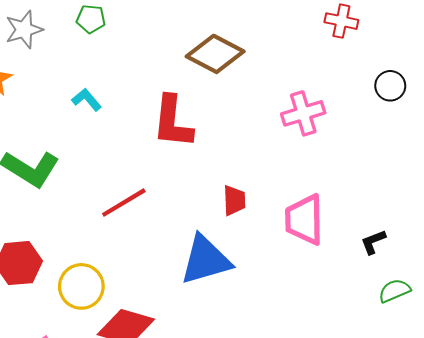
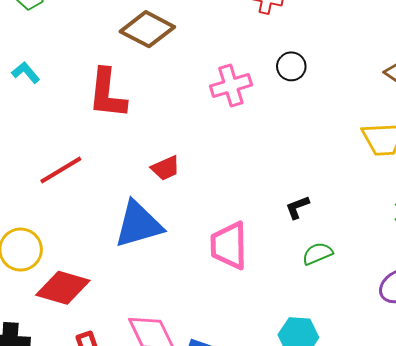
black circle: (390, 86) -> (291, 66), moved
red trapezoid: (234, 200) -> (166, 168), turned 68
pink trapezoid: (304, 220) -> (229, 245), moved

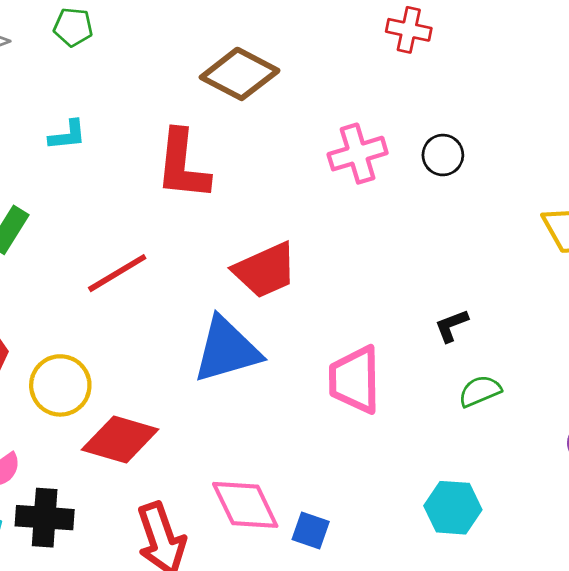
black circle: (291, 66) -> (443, 155), moved
cyan L-shape: (26, 72) -> (67, 135), turned 124
red trapezoid: (166, 168) -> (265, 270), size x1.6

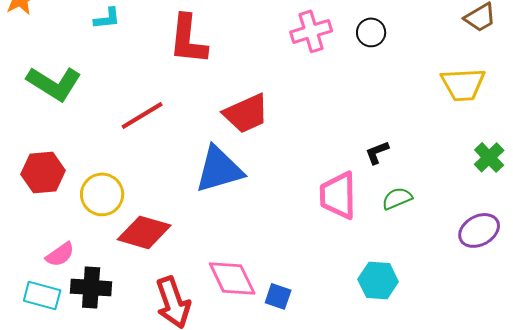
pink trapezoid: (355, 380) -> (338, 195), moved

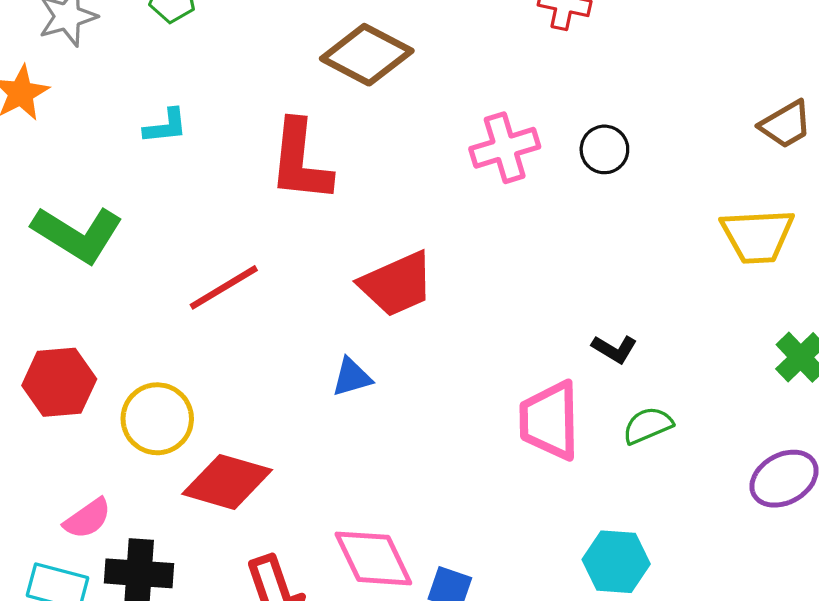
black L-shape: (377, 152) -> (614, 349), turned -128
blue triangle: (219, 169) -> (352, 377), size x0.5

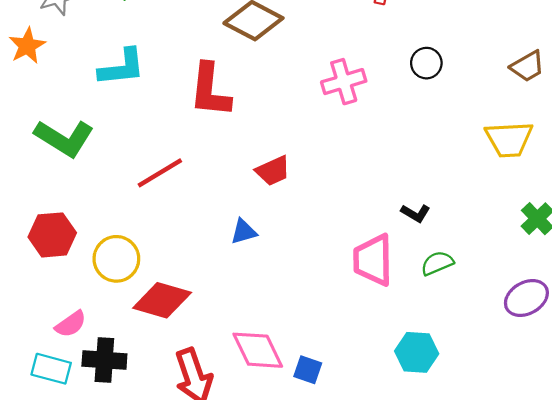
cyan L-shape: (166, 126) -> (122, 67), size x1.6
black circle: (604, 149) -> (426, 63), moved
red trapezoid: (397, 284) -> (273, 171), size x0.7

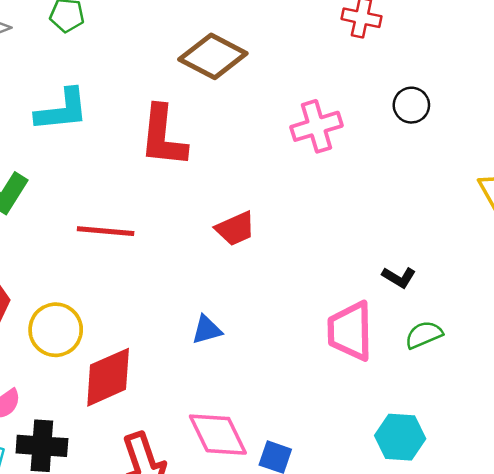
red line: (160, 173) -> (106, 231), turned 36
blue triangle: (244, 232) -> (207, 330), moved
red diamond: (162, 300) -> (108, 377), turned -40

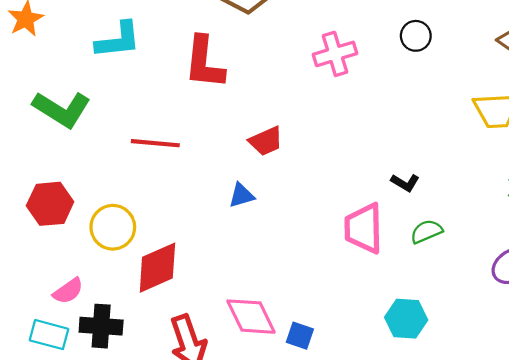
blue triangle: (207, 330) -> (241, 195), moved

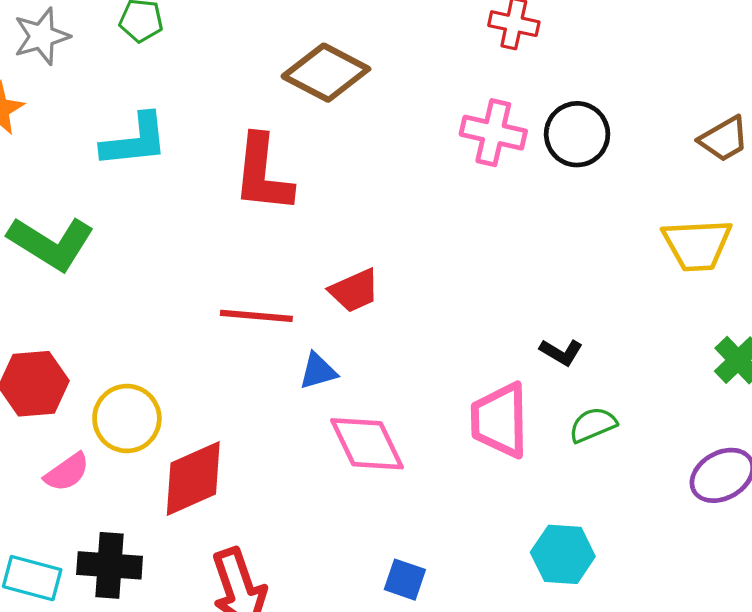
black circle: (416, 36) -> (577, 134), size x1.4
pink cross: (335, 54) -> (493, 133), moved, turned 30
red line: (155, 143) -> (256, 316), moved
pink semicircle: (68, 291) -> (67, 472), moved
pink diamond: (251, 317) -> (367, 444), moved

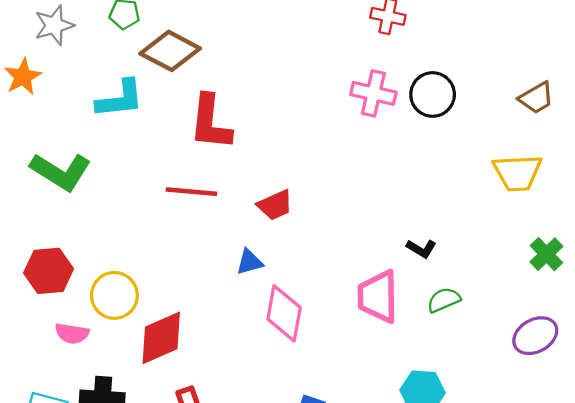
brown diamond: (326, 73) -> (170, 51), moved
red line: (256, 316) -> (191, 192), moved
pink diamond: (367, 444) -> (284, 313), turned 36
pink semicircle: (67, 472) -> (72, 333), turned 44

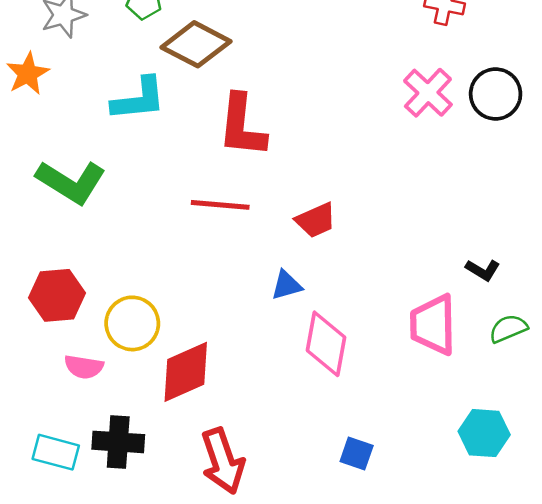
pink cross: (373, 93) -> (428, 93), turned 30

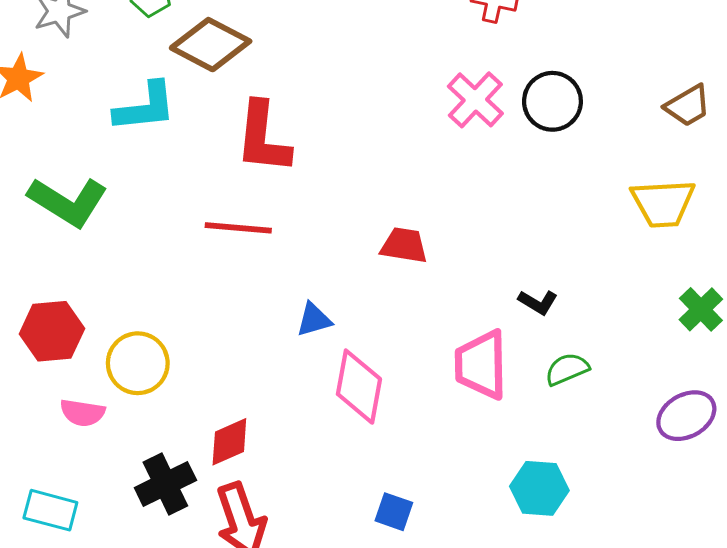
red trapezoid: (316, 220) -> (404, 245), moved, turned -147
red diamond: (186, 372) -> (229, 442), moved, size x0.7
black cross: (118, 442) -> (165, 484), moved, turned -30

